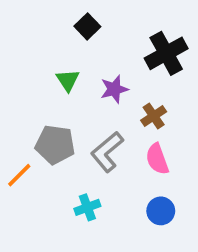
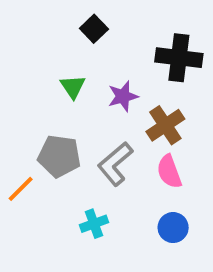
black cross: (166, 53) -> (179, 58), turned 36
brown cross: (154, 116) -> (165, 125), size x1.4

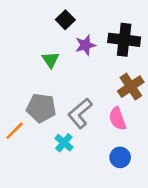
purple star: (123, 96) -> (85, 45), moved
brown cross: (165, 125) -> (131, 87), moved
cyan cross: (94, 224) -> (64, 143), moved, turned -30

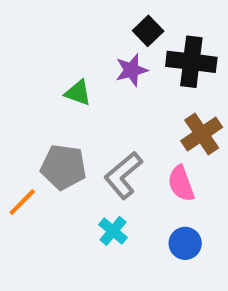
black square: (65, 20) -> (148, 31), moved
green triangle: (51, 60) -> (78, 93), turned -36
cyan cross: (64, 143) -> (113, 231), moved

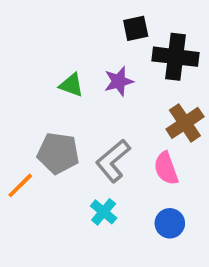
black square: (148, 31) -> (136, 28), turned 32
purple star: (132, 70) -> (119, 81), moved

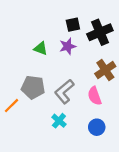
black square: (136, 28) -> (73, 25), moved
black cross: (175, 57) -> (100, 32), turned -30

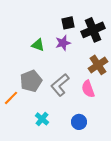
gray pentagon: (33, 87) -> (31, 81), turned -30
cyan cross: (59, 121) -> (42, 119), moved
blue circle: (97, 127) -> (79, 122), moved

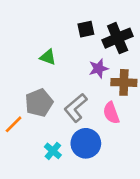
purple star: (63, 43) -> (99, 68), moved
brown cross: (98, 65) -> (124, 82), turned 36
blue circle: (79, 122) -> (86, 143), moved, size x1.5

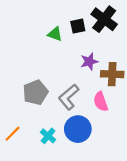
black cross: (118, 38) -> (104, 19), moved, turned -30
green triangle: (48, 57) -> (55, 34), moved
orange line: (14, 124) -> (13, 134), moved

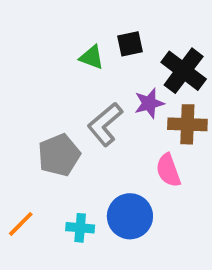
black cross: (104, 19) -> (184, 71), moved
gray L-shape: (69, 97) -> (105, 124), moved
cyan cross: (48, 136) -> (80, 228), turned -35

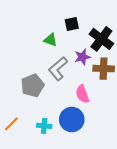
green triangle: (92, 57) -> (51, 40), moved
pink semicircle: (168, 170) -> (82, 94), moved

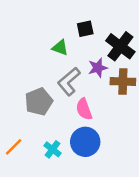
pink semicircle: (82, 94) -> (84, 109), moved
cyan cross: (44, 126) -> (53, 149), turned 32

